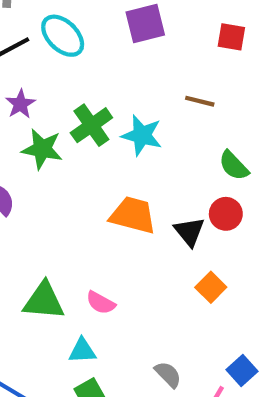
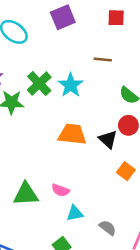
cyan star: (142, 135) -> (71, 85), turned 30
cyan triangle: (82, 351) -> (75, 213), moved

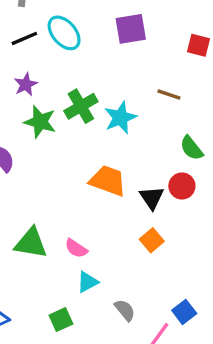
orange square: (126, 171) -> (152, 240), moved
cyan triangle: (75, 213) -> (87, 282), turned -30

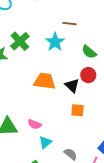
cyan star: (120, 118) -> (55, 42), moved
orange square: (152, 240) -> (77, 110), turned -32

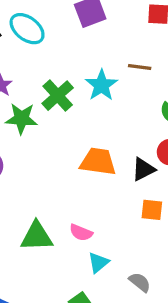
cyan star: (55, 42) -> (101, 85), moved
black triangle: (72, 86) -> (143, 169), turned 49

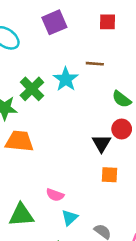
orange trapezoid: (98, 162) -> (19, 141), moved
black triangle: (143, 169) -> (101, 143), turned -30
green triangle: (37, 236) -> (21, 215), moved

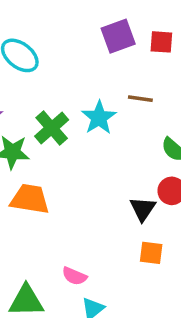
purple square: (54, 22) -> (118, 36), moved

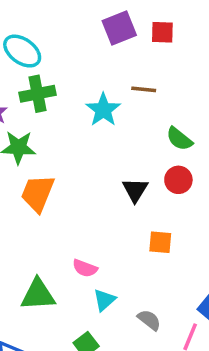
green cross: (52, 128) -> (37, 94), moved, turned 32
orange trapezoid: (30, 199) -> (38, 193), turned -75
black triangle: (143, 209) -> (135, 190), moved

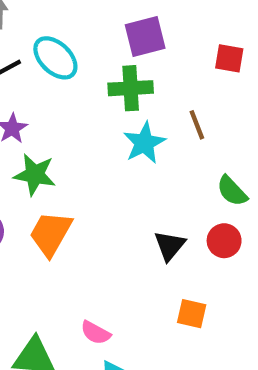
purple square: (119, 28) -> (145, 36), moved
brown line: (144, 89) -> (197, 125), turned 55
green cross: (37, 94) -> (131, 88), moved

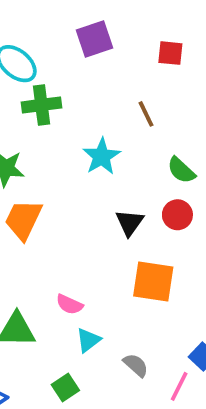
green cross: (131, 88) -> (41, 105), moved
cyan star: (144, 143) -> (102, 156), moved
orange square: (192, 314) -> (153, 281), size x1.6

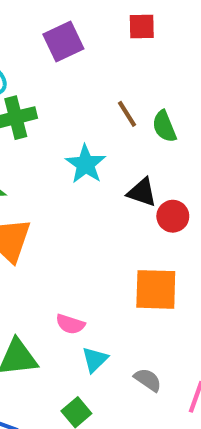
red square: (170, 53) -> (142, 27), moved
green semicircle: (181, 170) -> (164, 126), moved, turned 32
black triangle: (130, 223) -> (142, 192), moved, turned -40

